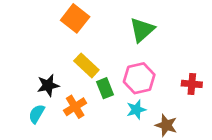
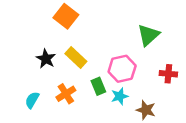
green triangle: (142, 30) -> (148, 35), moved
black star: (48, 85) -> (46, 59), moved, turned -30
green rectangle: (105, 88) -> (98, 86), moved

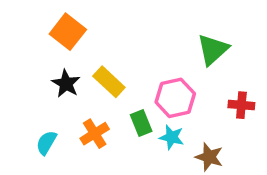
orange square: (66, 16) -> (68, 32), moved
cyan star: (120, 96) -> (172, 137), turned 30

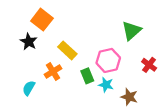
black star: (66, 84) -> (29, 42), moved
red cross: (241, 105) -> (149, 65), turned 32
orange cross: (95, 134) -> (53, 71), moved

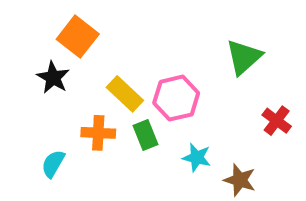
pink hexagon: (108, 60) -> (176, 98), moved
orange cross: (53, 71) -> (98, 133), turned 35
green rectangle: (87, 76) -> (145, 135), moved

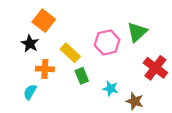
pink hexagon: (176, 98) -> (107, 42), moved
red cross: (277, 121) -> (155, 68), size x1.5
orange cross: (98, 133) -> (45, 69), moved

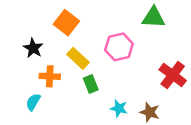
orange square: (44, 21) -> (66, 23), moved
green triangle: (137, 32) -> (153, 17), moved, turned 45
cyan star: (111, 89) -> (119, 108), moved

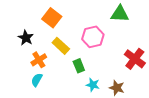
orange cross: (50, 76) -> (39, 60), turned -35
green rectangle: (91, 84) -> (79, 66), moved
cyan semicircle: (33, 102) -> (37, 80), moved

